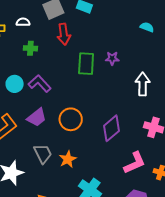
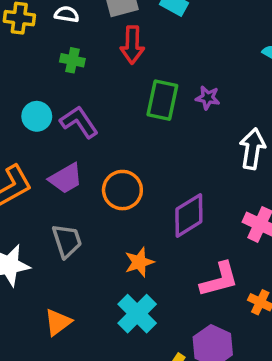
orange star: (68, 159) -> (139, 262), moved

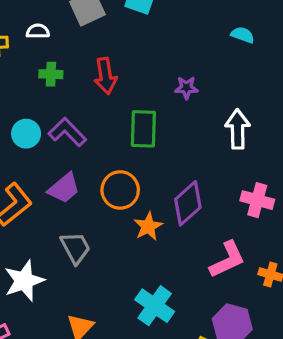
red arrow: (132, 45) -> (105, 76), moved
green rectangle: (162, 100) -> (143, 129), moved
orange star: (139, 262) -> (148, 226), moved

